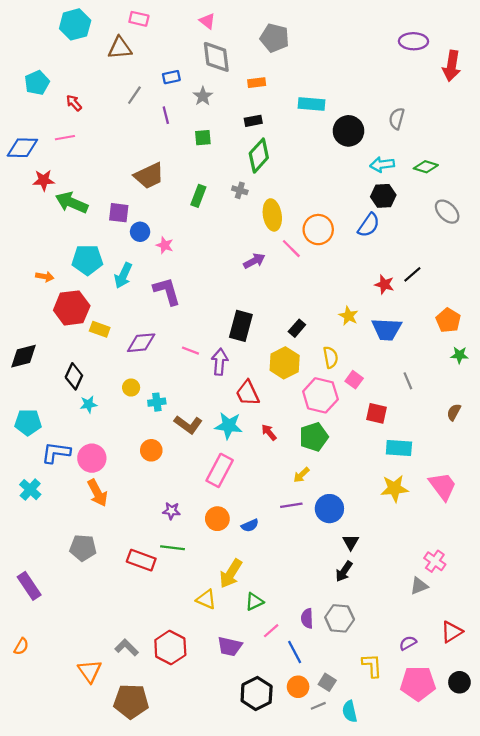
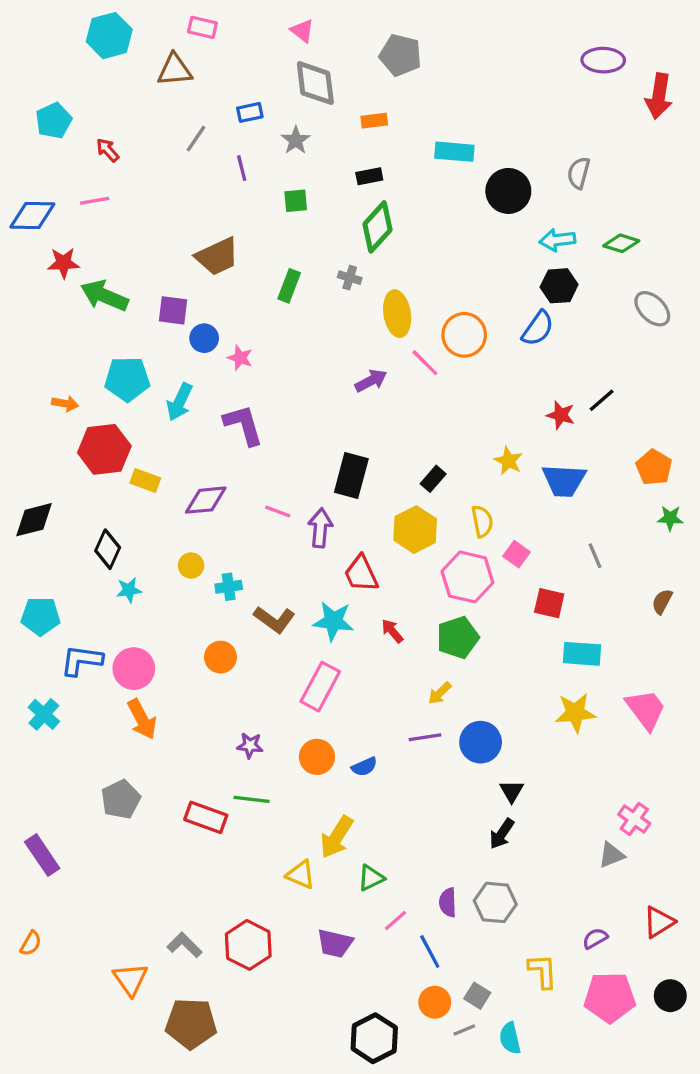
gray pentagon: (83, 548) -> (121, 799), turned -30
black hexagon: (257, 693) -> (374, 1038), moved

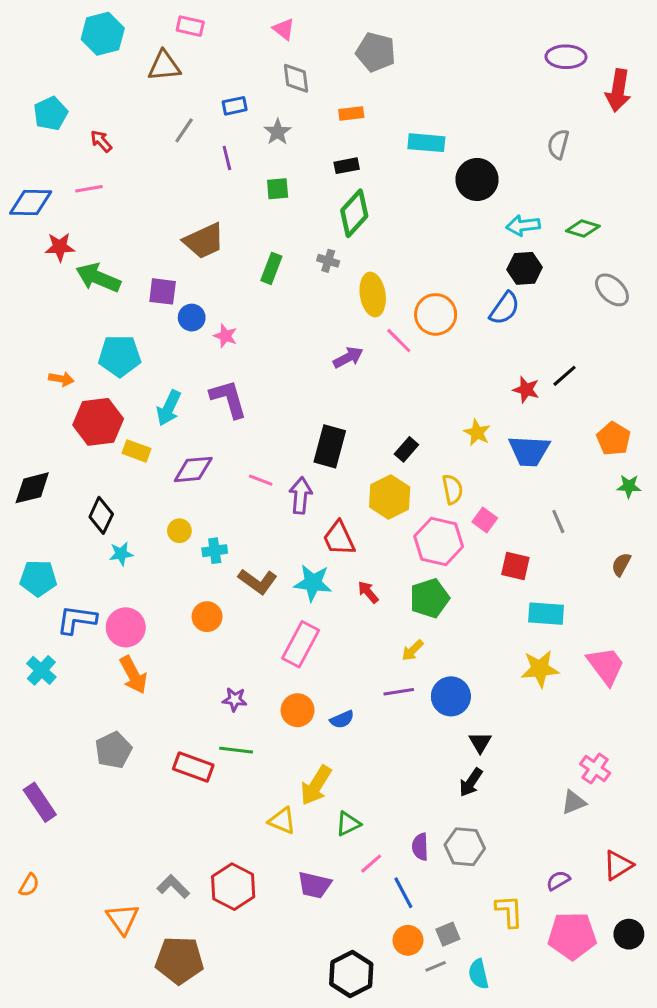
gray diamond: (315, 83) -> (296, 78), size x0.7
gray semicircle: (579, 173) -> (558, 144), moved
cyan arrow: (180, 402) -> (169, 408), moved
gray square: (477, 996) -> (448, 934), turned 35

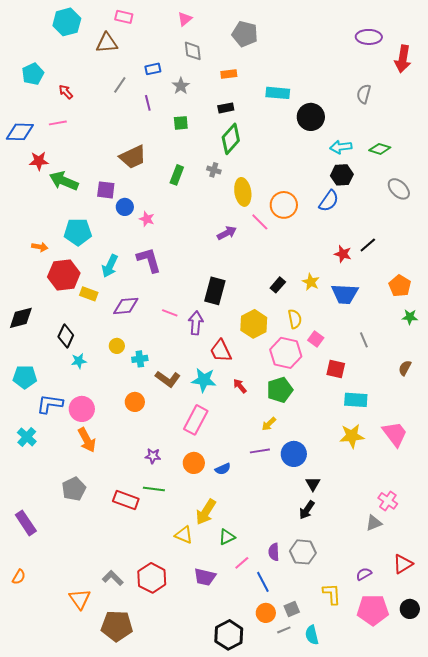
pink triangle: (284, 29) -> (185, 19), turned 42
black rectangle: (406, 449) -> (278, 285), moved

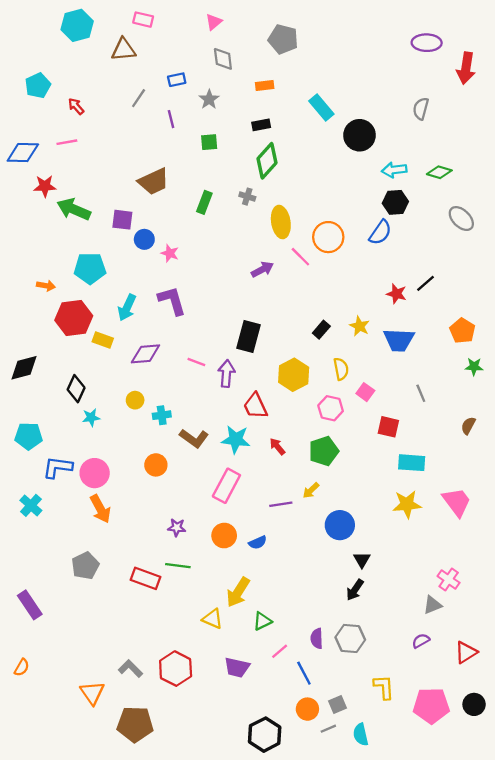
cyan rectangle: (278, 93) -> (321, 107), turned 45
pink hexagon: (286, 353) -> (331, 408), size x0.7
purple line: (260, 451) -> (281, 504), moved
purple semicircle: (364, 574) -> (421, 641), moved

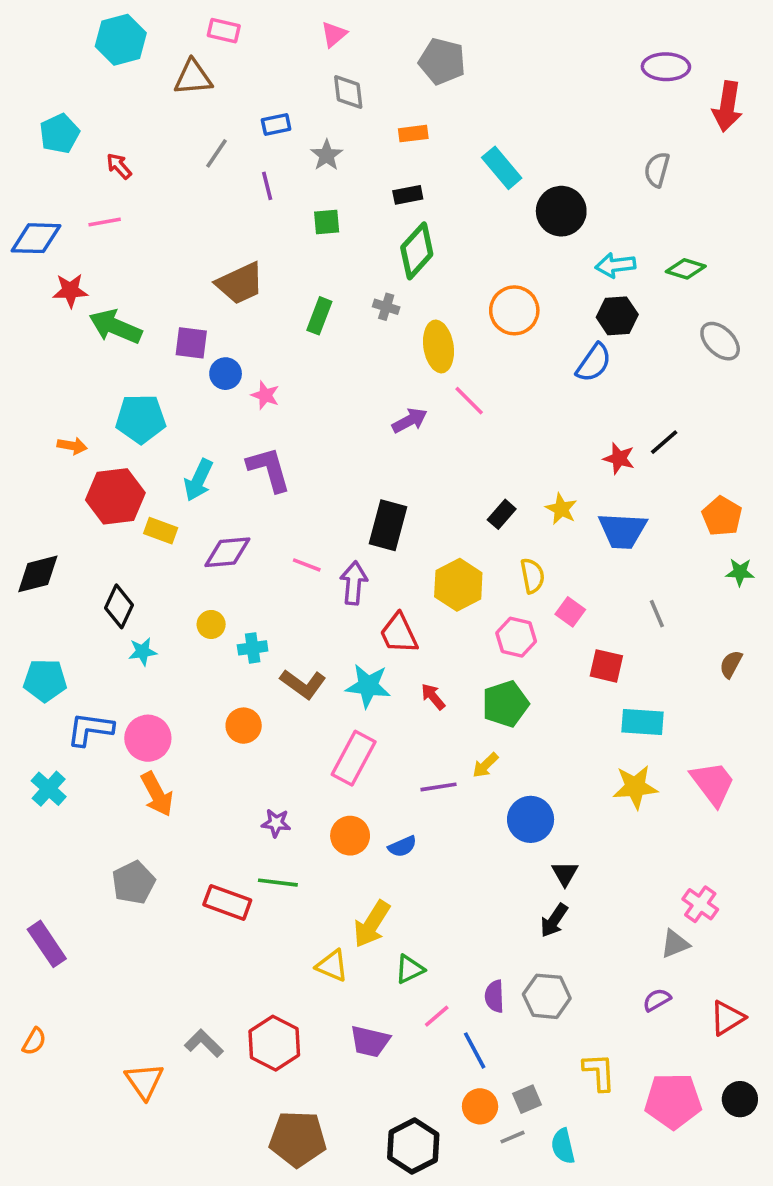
orange circle: (328, 237) -> (514, 310), moved
brown pentagon: (135, 724) -> (298, 1139), moved

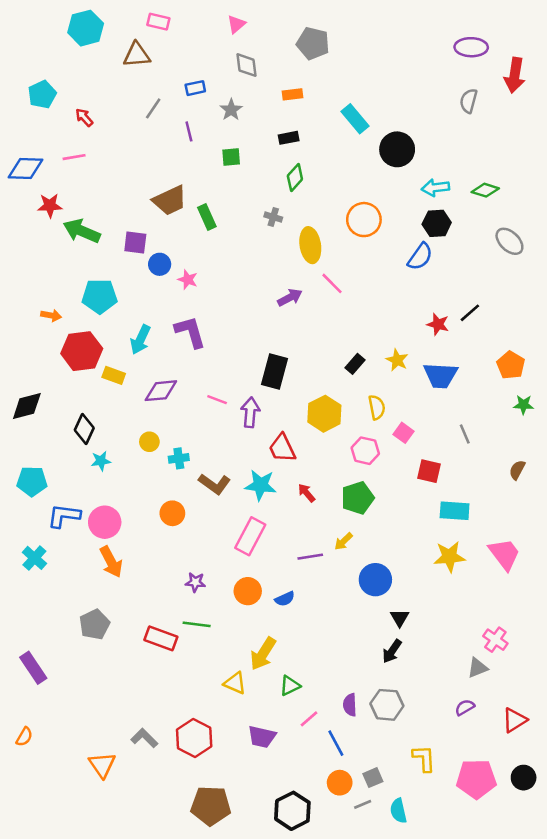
gray semicircle: (657, 170) -> (469, 101), moved
green diamond: (417, 251) -> (295, 177), size x0.7
green rectangle: (319, 316) -> (207, 217), moved, turned -45

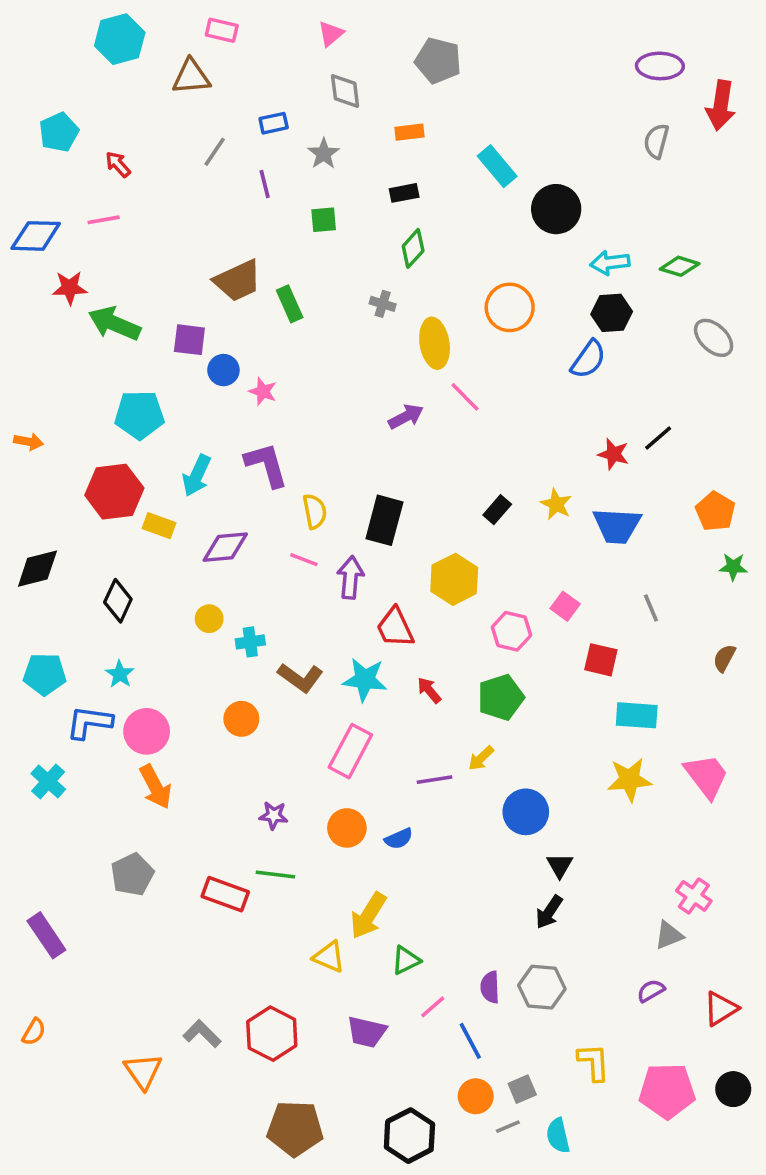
orange arrow: (51, 315) -> (28, 442), moved
yellow semicircle: (377, 407) -> (315, 511), moved
cyan star: (101, 461) -> (120, 674), moved, turned -30

